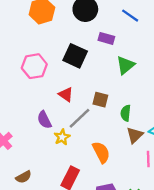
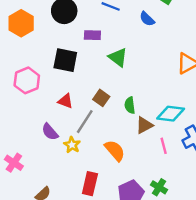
green triangle: (125, 65) -> (118, 57), turned -30
brown square: (100, 100) -> (101, 98), turned 35
brown triangle: (135, 135) -> (144, 125), turned 30

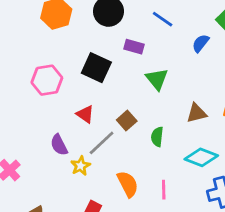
blue semicircle: (147, 19) -> (201, 43), turned 70
brown triangle: (144, 125) -> (197, 113), moved
pink line: (164, 146) -> (164, 190), moved

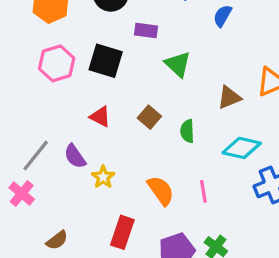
pink hexagon: (47, 80) -> (57, 63), moved
gray line: (102, 143) -> (36, 156), moved

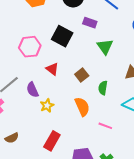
pink hexagon: (57, 63) -> (30, 47), moved
orange semicircle: (161, 191) -> (82, 107), moved
pink line: (203, 191) -> (105, 126), turned -72

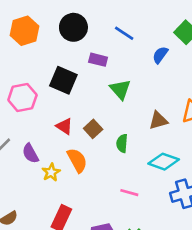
red triangle: (52, 69) -> (64, 126), moved
orange semicircle: (82, 107) -> (77, 160), moved

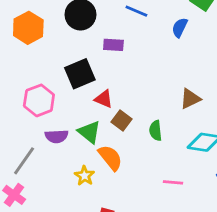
black square: (63, 80) -> (80, 74), turned -36
green triangle: (120, 89) -> (89, 132), moved
red triangle: (64, 126) -> (104, 99), moved
purple semicircle: (30, 153) -> (57, 136), moved, turned -54

